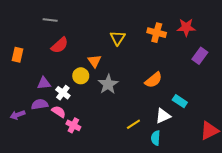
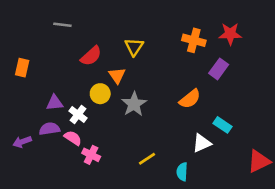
yellow triangle: (118, 38) -> (134, 47), moved
red semicircle: (60, 45) -> (91, 56), moved
purple rectangle: (200, 56) -> (219, 69), moved
yellow line: (133, 124) -> (147, 159), moved
cyan semicircle: (156, 138) -> (182, 172), moved

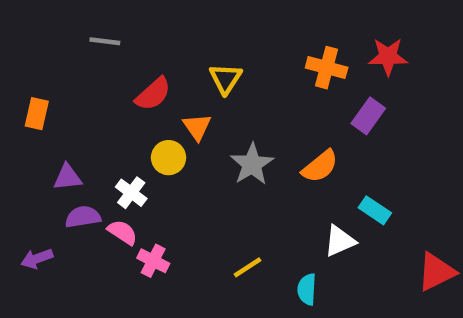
purple triangle: (55, 103) -> (68, 177), moved
gray star: (134, 104) -> (252, 164), moved
purple arrow: (22, 142) -> (37, 259), moved

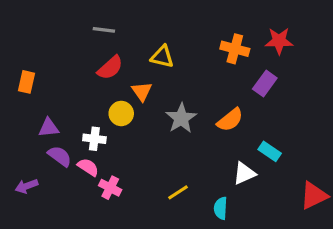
gray line: (105, 41) -> (104, 30), moved
yellow triangle: (226, 79) -> (162, 57), turned -50
white cross: (131, 193) -> (94, 139), turned -30
purple semicircle: (83, 217) -> (60, 156), turned 45

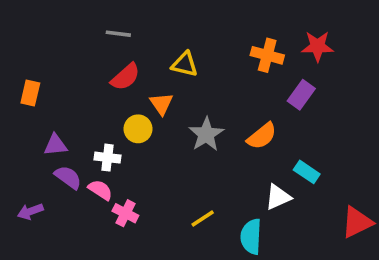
cyan semicircle: (221, 208) -> (251, 237), size x1.4

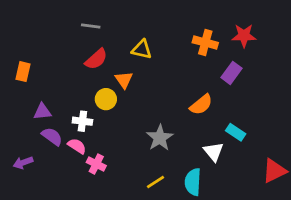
gray star: (206, 134) -> (160, 138), moved
white triangle: (278, 197) -> (214, 152), turned -45
yellow line: (203, 219) -> (156, 182), moved

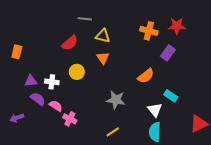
gray line: (91, 26) -> (85, 19), moved
orange triangle: (124, 80) -> (103, 58), moved
white cross: (82, 121) -> (52, 82), moved
gray star: (160, 138) -> (116, 100), turned -30
cyan semicircle: (193, 182) -> (155, 132), moved

